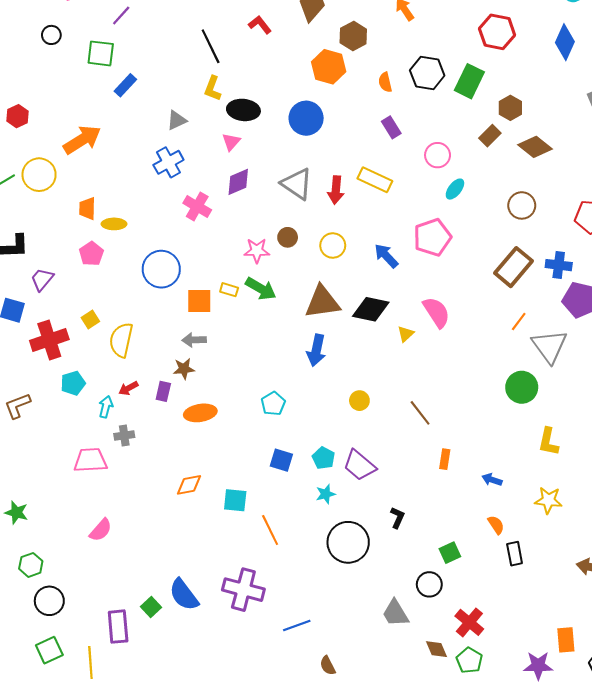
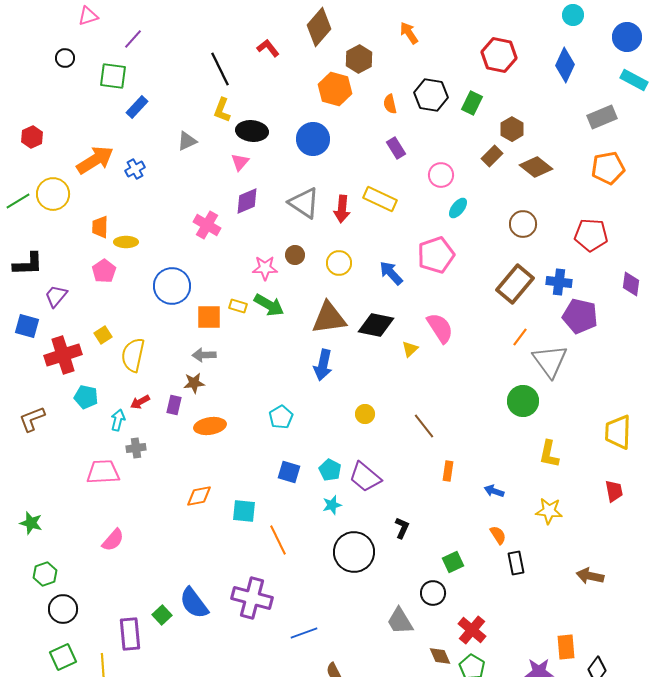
green rectangle: (469, 81) -> (472, 103), size x0.7
blue cross: (168, 162) -> (135, 169), moved, size x0.7
cyan pentagon: (73, 383) -> (86, 397), turned 30

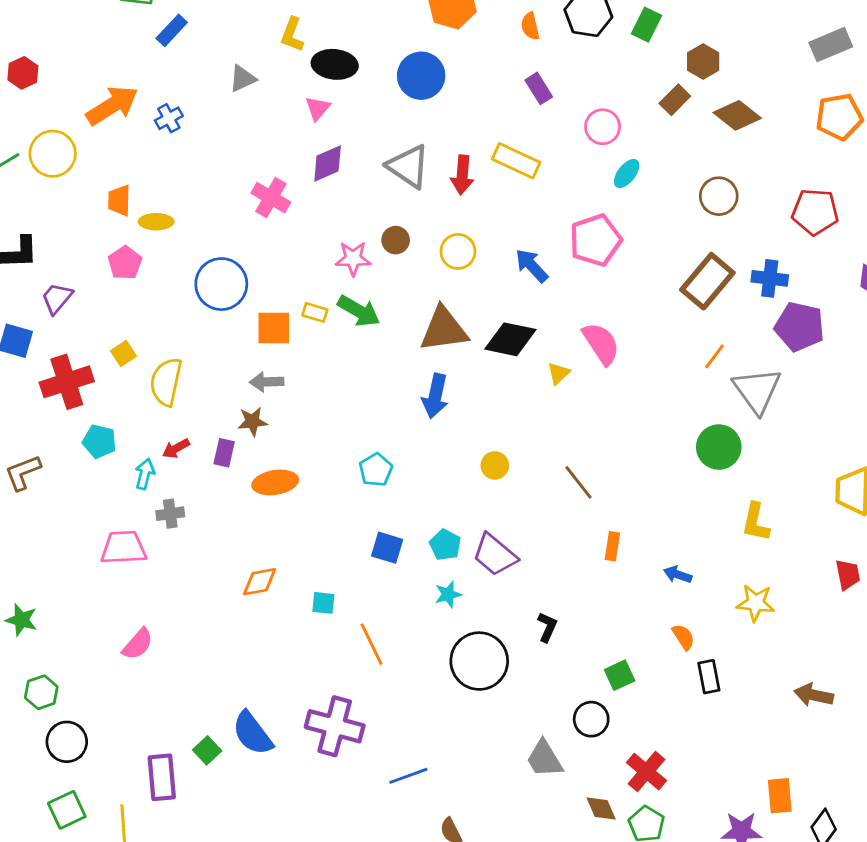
cyan square: (244, 511) -> (323, 603), size x0.7

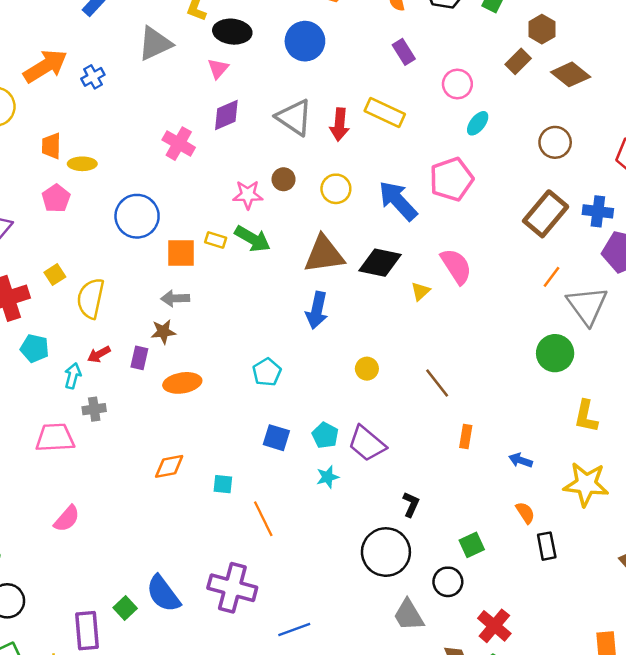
gray triangle: (243, 79) -> (155, 44), size x1.5
blue arrow: (532, 266) -> (398, 201), size x1.4
yellow star: (756, 603) -> (586, 484), size x1.4
black circle: (479, 661) -> (386, 552), moved

